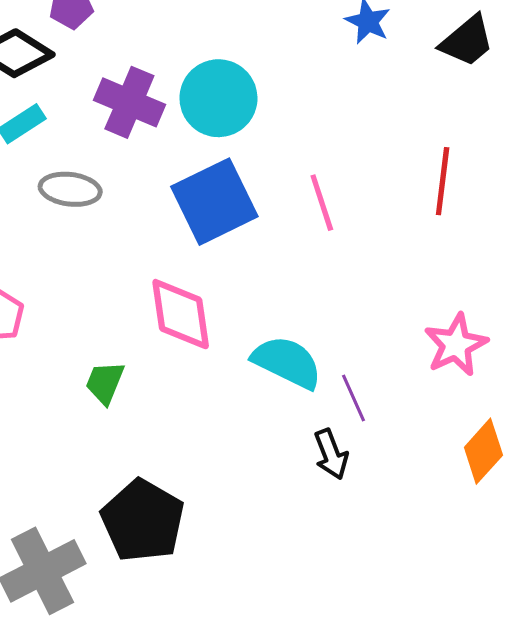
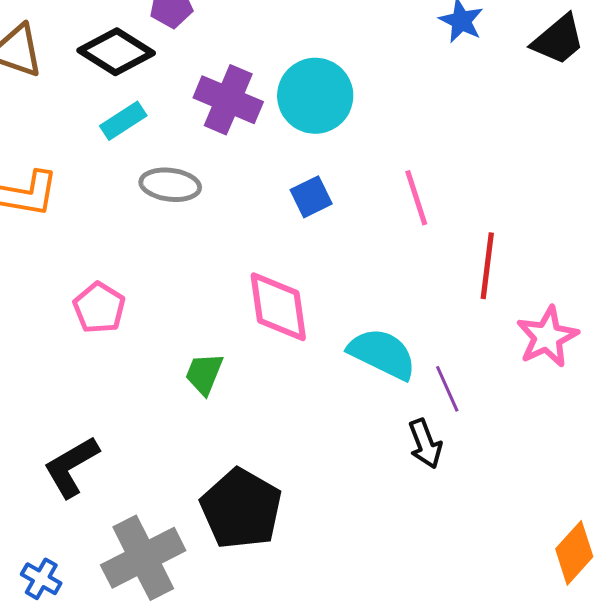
red line: (443, 181) -> (487, 266), moved
blue square: (214, 202) -> (311, 197), size x0.5
orange diamond: (483, 451) -> (574, 553), moved

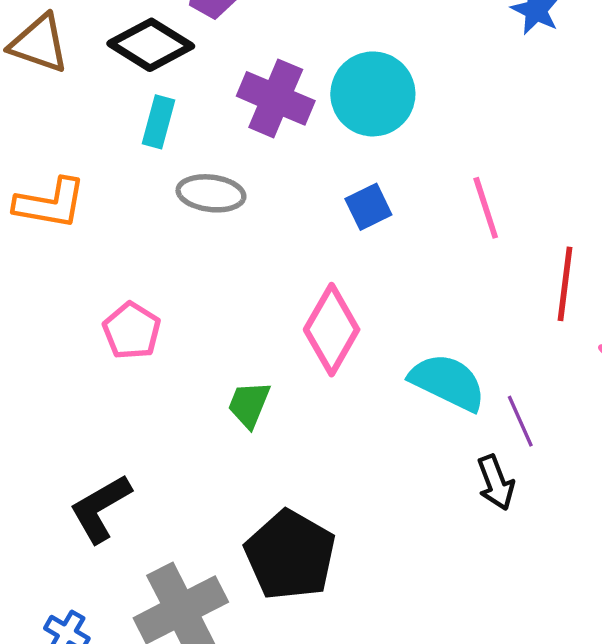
cyan rectangle: (123, 121) -> (158, 122), turned -42
pink diamond: (278, 307) -> (332, 330), turned 38

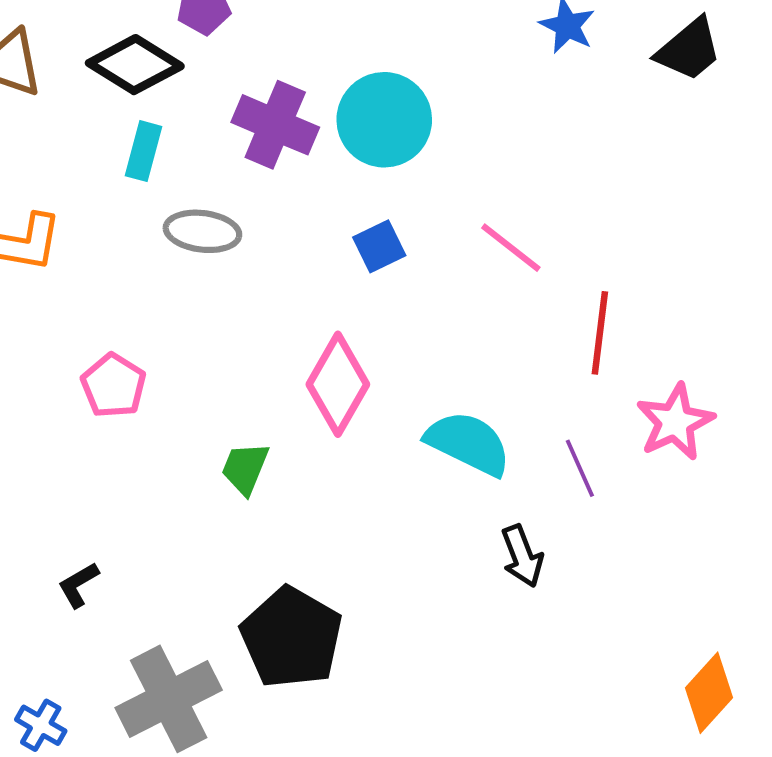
pink line: (486, 208) -> (511, 248), turned -34
purple line: (520, 421) -> (580, 468), moved
black L-shape: (100, 508) -> (78, 585), size x0.6

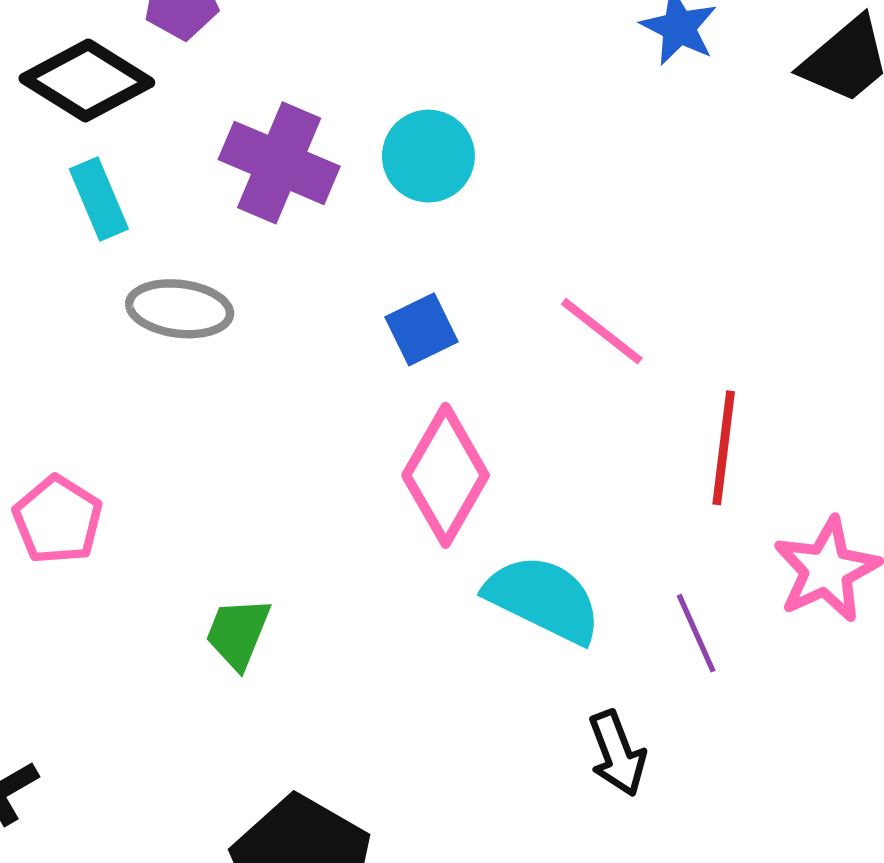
cyan circle: (384, 120) -> (428, 156), size x0.7
cyan rectangle: (144, 151) -> (99, 199), turned -38
pink diamond: (338, 384) -> (446, 475), moved

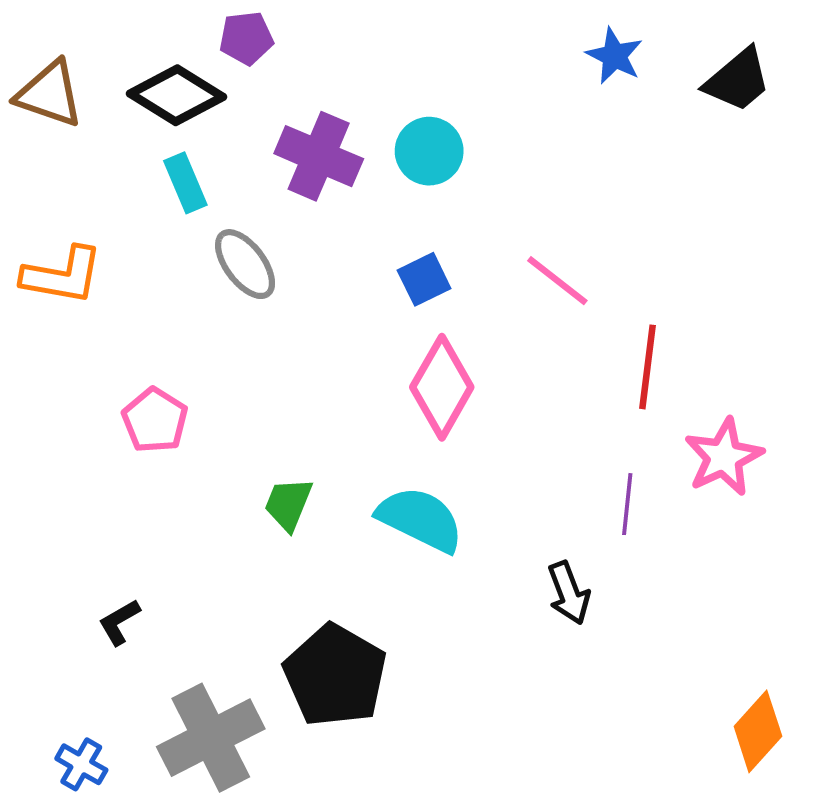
gray ellipse: (180, 309) -> (245, 264), turned 46
cyan semicircle: (543, 599) -> (420, 519), moved
purple line: (696, 633) -> (627, 504), turned 30

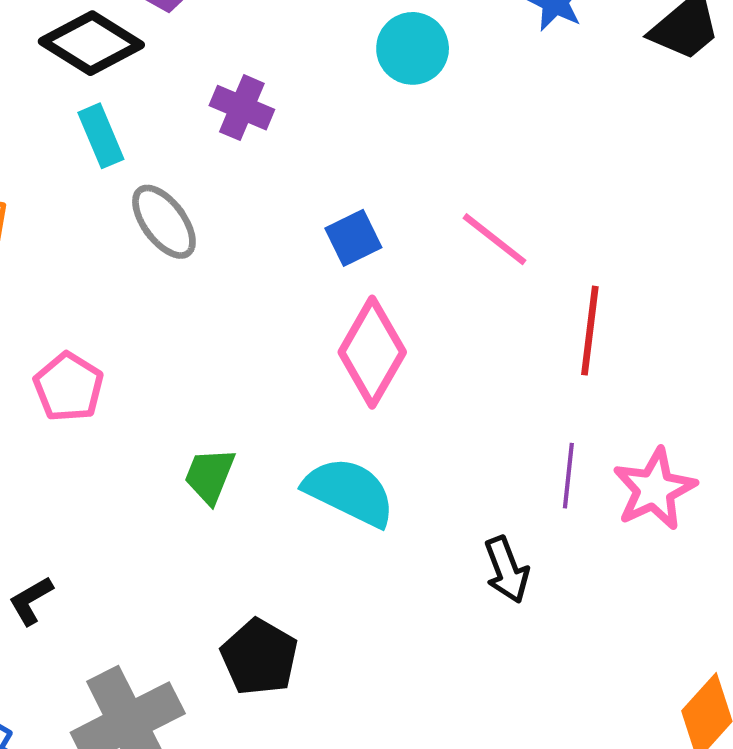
cyan circle: (429, 151) -> (413, 48), moved
purple cross: (319, 156) -> (242, 108), size x0.7
pink star: (724, 457) -> (654, 489), moved
black pentagon: (335, 675) -> (259, 657), size x0.7

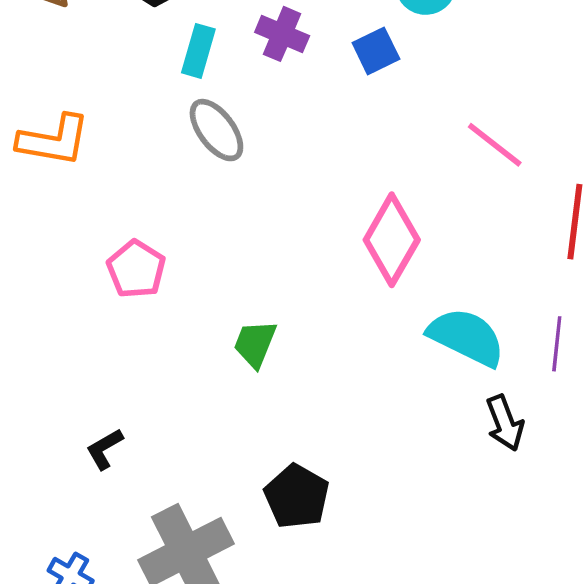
cyan rectangle: (101, 136) -> (198, 51), moved, turned 39
blue square: (353, 238) -> (376, 51), moved
cyan semicircle: (349, 492) -> (466, 337), moved

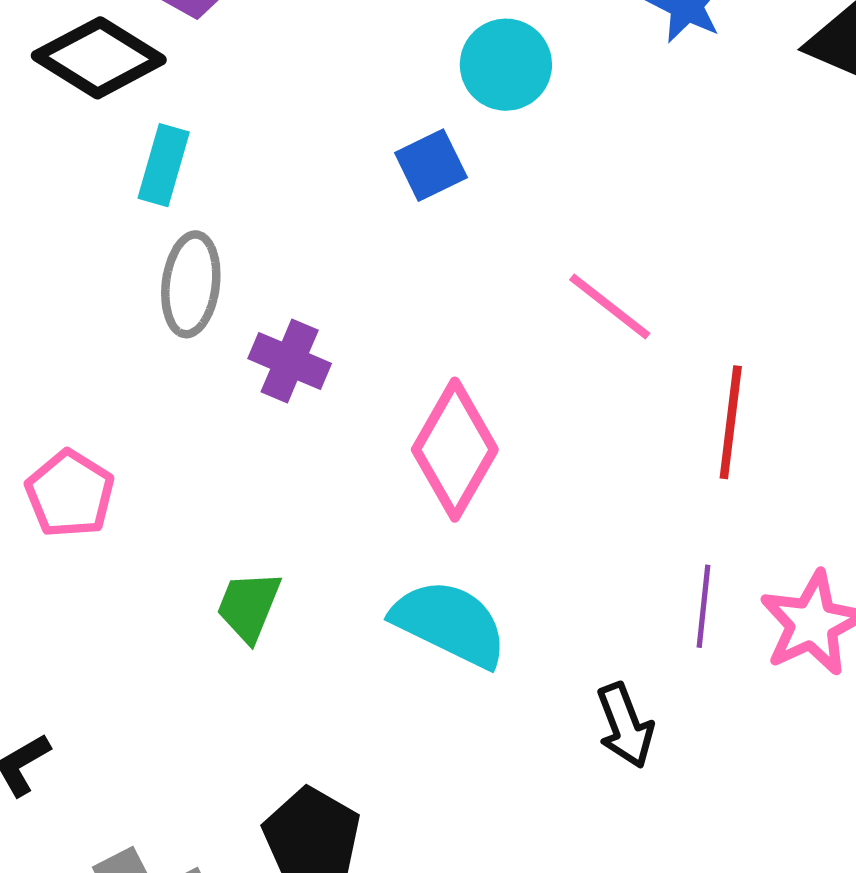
purple cross: (282, 34) -> (290, 361), moved
gray ellipse: (216, 130) -> (191, 284), turned 44
cyan semicircle: (466, 337) -> (450, 623), moved

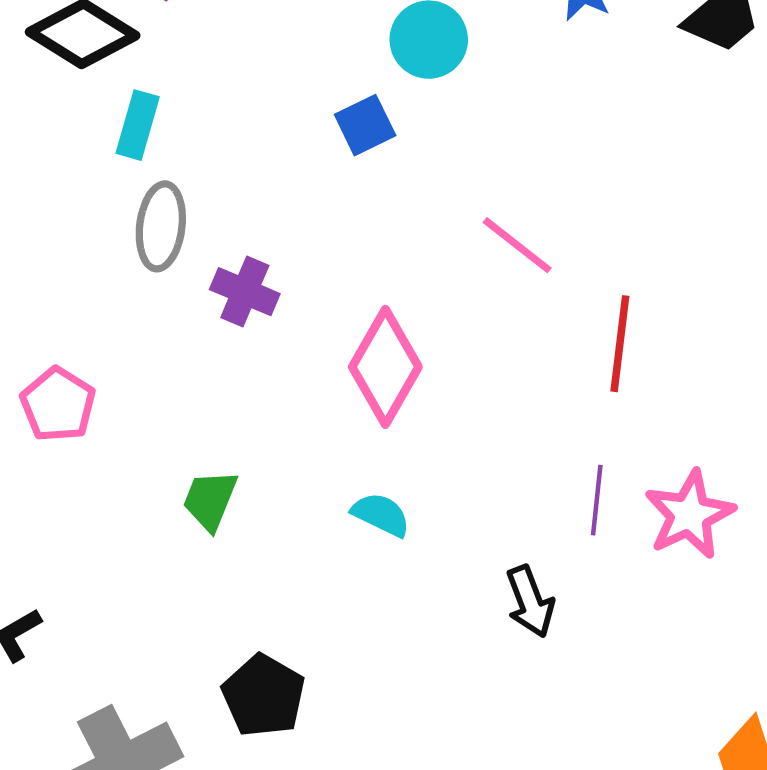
cyan semicircle: (450, 623) -> (381, 515), size x0.6

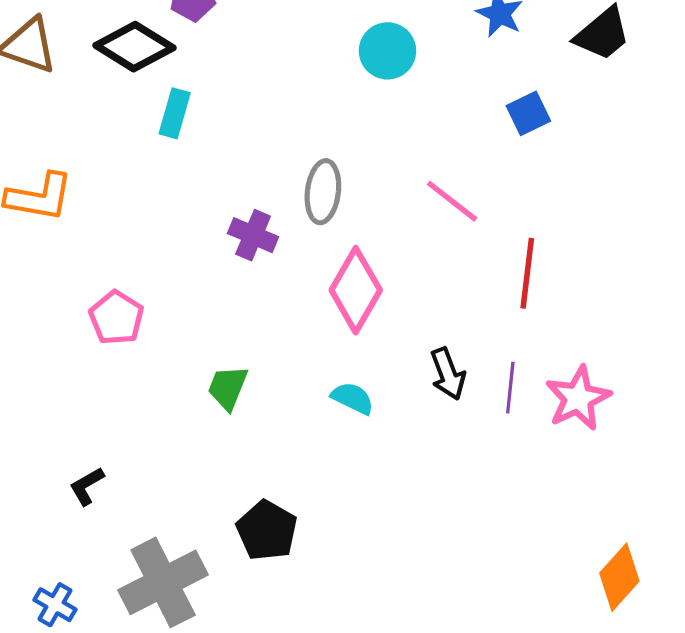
blue square: (365, 125) -> (528, 113), moved
gray ellipse: (161, 226) -> (323, 192), moved
black arrow: (530, 602) -> (448, 374), moved

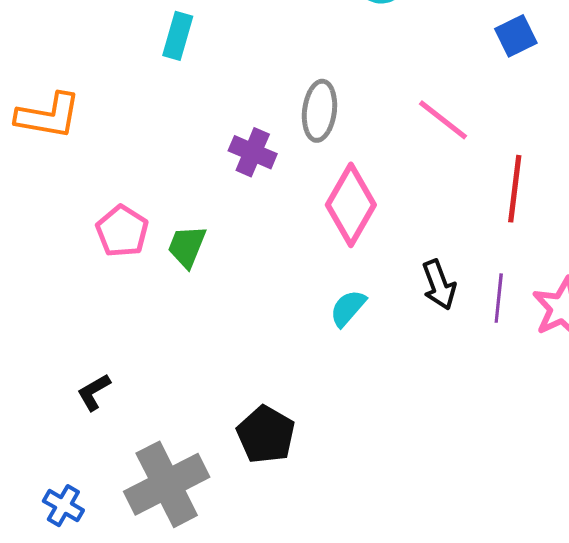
green trapezoid: (228, 388) -> (187, 246), moved
cyan semicircle: (353, 398) -> (348, 308), turned -75

